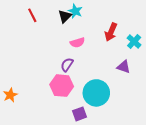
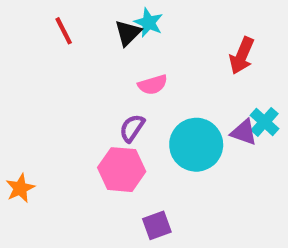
red arrow: (111, 32) -> (242, 56), moved
cyan cross: (134, 42) -> (264, 122), moved
cyan circle: (96, 93) -> (196, 145), moved

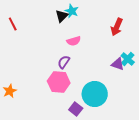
red line: (64, 31) -> (13, 24), moved
cyan circle: (196, 145) -> (95, 94), moved
purple square: (157, 225) -> (76, 109), turned -32

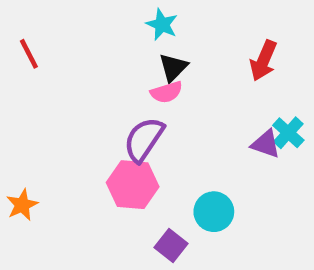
black triangle: (62, 16) -> (173, 67), moved
purple semicircle: (64, 62) -> (144, 140), size x1.5
cyan circle: (95, 94) -> (214, 212), size x0.7

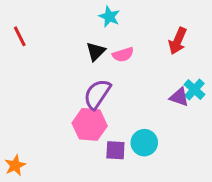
black triangle: (173, 67) -> (96, 52), moved
pink semicircle: (166, 92) -> (123, 55), moved
orange star: (22, 205) -> (15, 165), moved
purple square: (171, 246) -> (115, 150), moved, turned -35

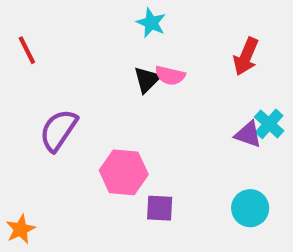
black triangle: (96, 52) -> (147, 80), moved
pink semicircle: (123, 55) -> (170, 75), turned 30
purple semicircle: (97, 94) -> (58, 130), moved
cyan circle: (144, 143) -> (250, 208), moved

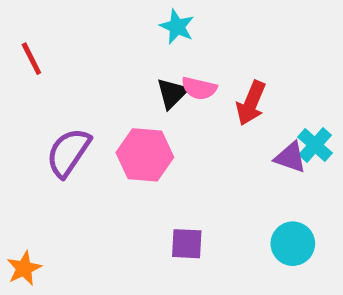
red arrow: (246, 56) -> (251, 103), moved
pink hexagon: (124, 172) -> (145, 155), moved

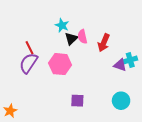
cyan star: (177, 27) -> (62, 25), moved
red line: (31, 59) -> (29, 48), moved
pink semicircle: (199, 88) -> (82, 37), turned 64
cyan cross: (315, 145) -> (130, 60), turned 32

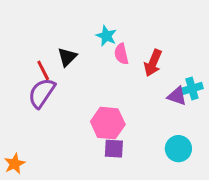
cyan star: (62, 25) -> (106, 36), moved
black triangle: (71, 39) -> (67, 57), moved
pink hexagon: (60, 64) -> (108, 123), moved

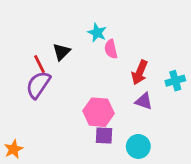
red arrow: (153, 63) -> (140, 72), moved
purple triangle: (177, 96) -> (144, 101), moved
cyan circle: (178, 149) -> (138, 146), moved

